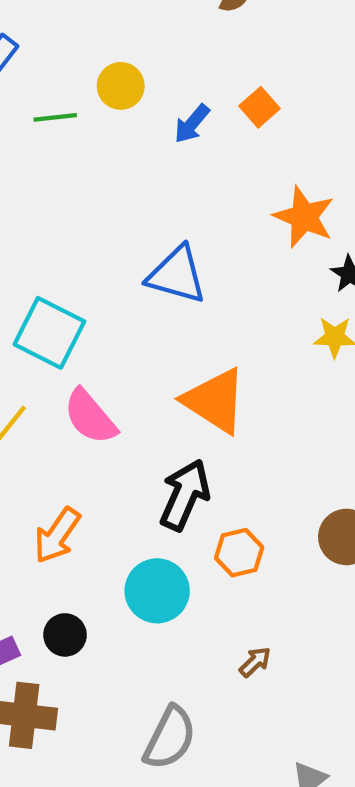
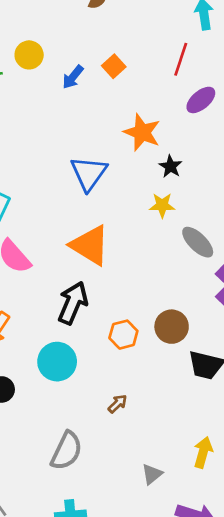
blue triangle: (177, 275) -> (89, 173), moved, turned 51
orange hexagon: (239, 553) -> (123, 335), moved

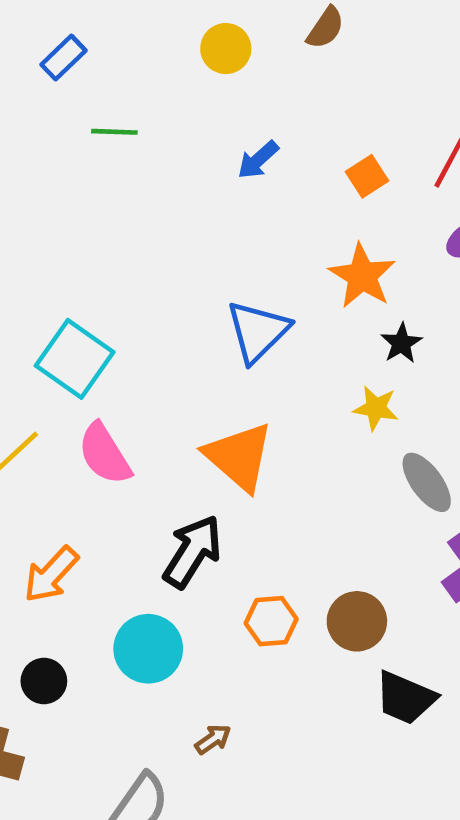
yellow circle: (29, 55) -> (226, 49), moved
orange square: (114, 66) -> (367, 176), moved
brown arrow: (118, 404) -> (213, 739), moved

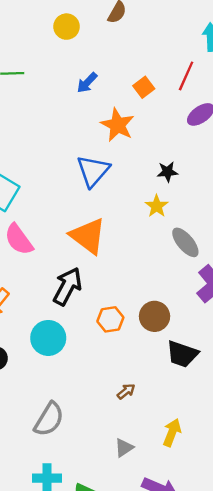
orange star: (362, 276) -> (118, 125), moved
black star: (401, 343) -> (167, 172), turned 30
yellow star: (376, 408) -> (157, 206), turned 30
brown arrow: (213, 739) -> (126, 391), moved

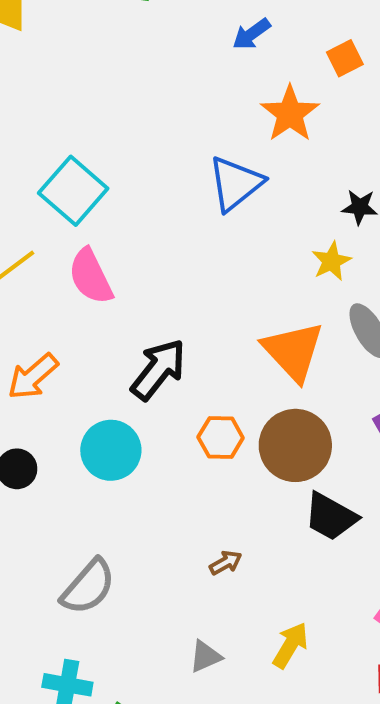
orange triangle: (88, 236) -> (293, 351), moved
brown circle: (155, 316) -> (295, 445), size x1.4

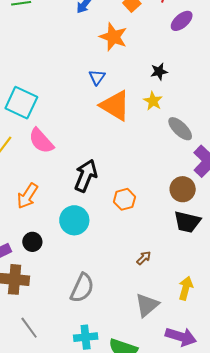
blue triangle: (235, 184) -> (97, 77), size x0.6
orange triangle: (293, 351) -> (115, 106), moved
brown circle: (295, 445) -> (183, 189), moved, size x0.7
gray triangle: (205, 657) -> (147, 305), size x1.5

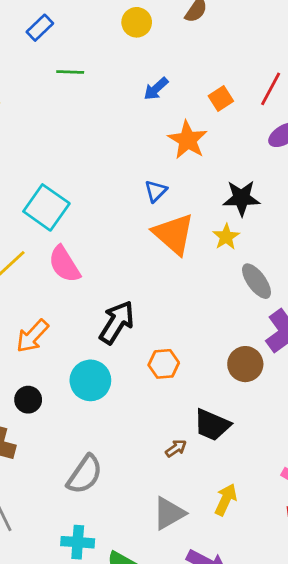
black star: (159, 72) -> (241, 198), size x1.5
black trapezoid: (187, 222) -> (212, 425), moved

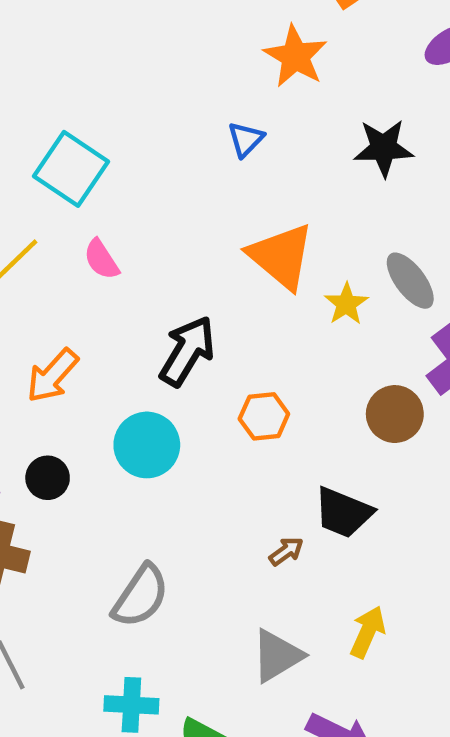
orange triangle: (174, 234) -> (281, 256), moved
yellow star: (226, 237) -> (346, 304), moved
pink semicircle: (64, 264) -> (101, 259), size x0.7

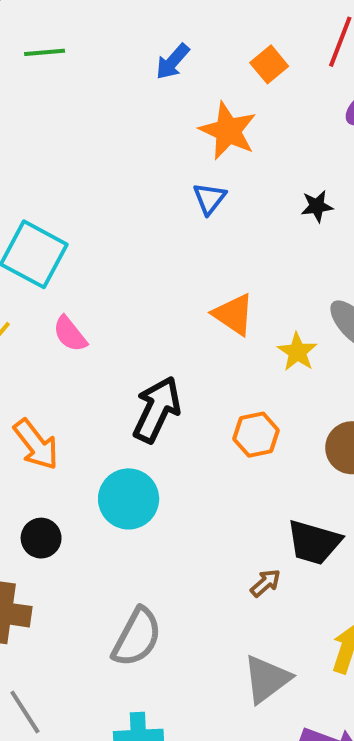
blue triangle: (246, 139) -> (209, 199), moved
black star: (384, 148) -> (317, 206), size x0.6
orange triangle: (281, 256) -> (234, 314), size x0.7
orange arrow: (52, 376) -> (36, 444), turned -74
orange hexagon: (264, 416) -> (256, 435), moved

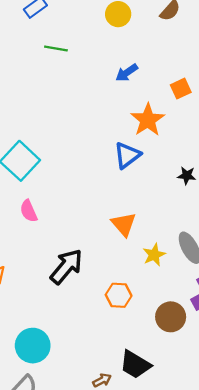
blue triangle: (209, 199) -> (127, 155), size x1.4
cyan circle: (129, 499) -> (33, 346), moved

